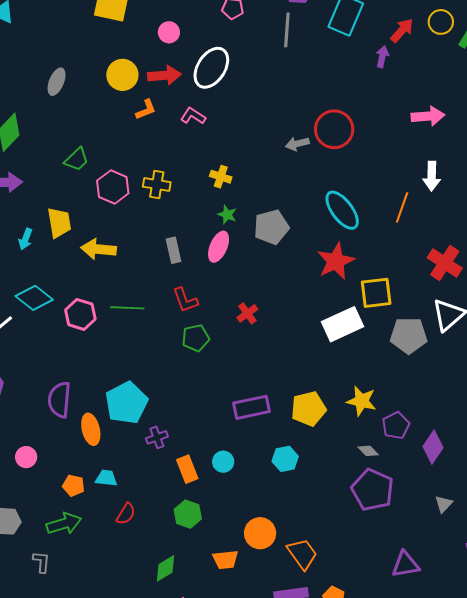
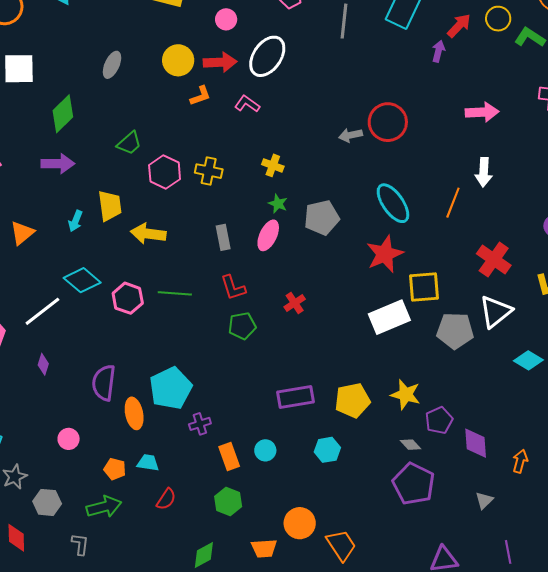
purple diamond: (433, 447) -> (476, 443), turned -40

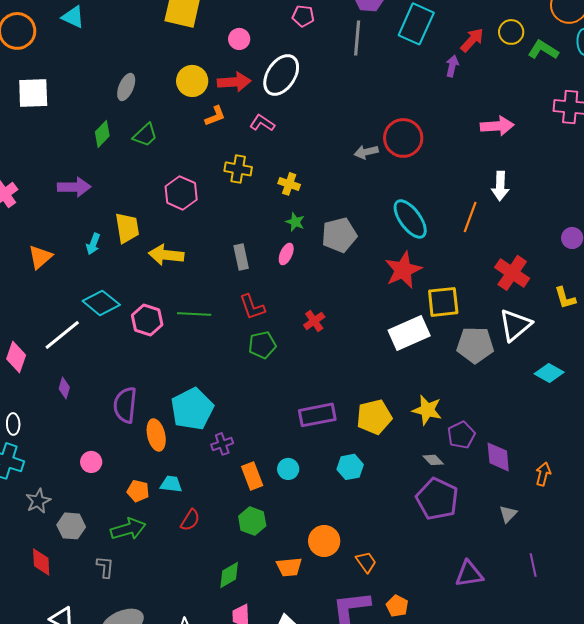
green diamond: (63, 114) -> (102, 134), moved, size x0.7
green trapezoid: (129, 143) -> (145, 135), moved
yellow cross: (209, 171) -> (238, 169), moved
pink ellipse: (268, 235) -> (286, 254), size x0.7
orange trapezoid: (341, 545) -> (366, 562), size x0.7

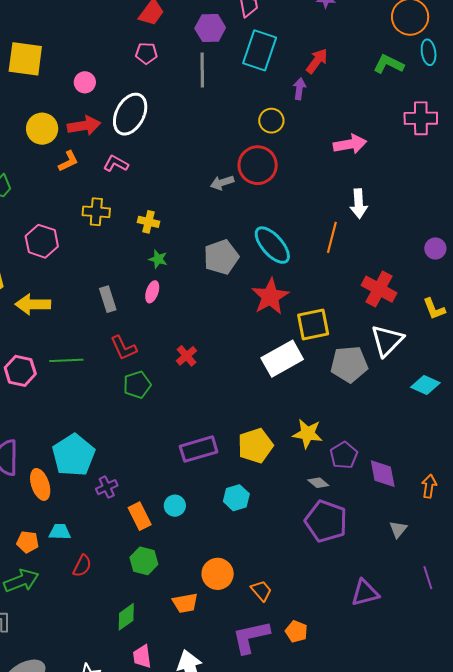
yellow circle: (511, 32) -> (271, 121), moved
gray pentagon: (339, 235) -> (221, 257), moved

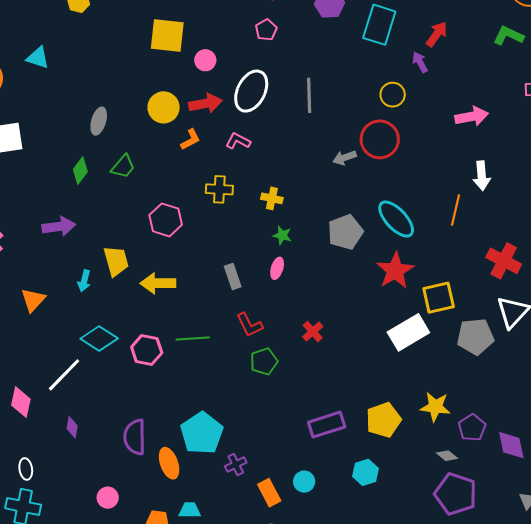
pink pentagon: (146, 53) -> (266, 30), turned -30
yellow square: (25, 59) -> (167, 35), moved
gray line: (202, 70) -> (309, 95), moved
purple arrow: (299, 89) -> (420, 62), turned -35

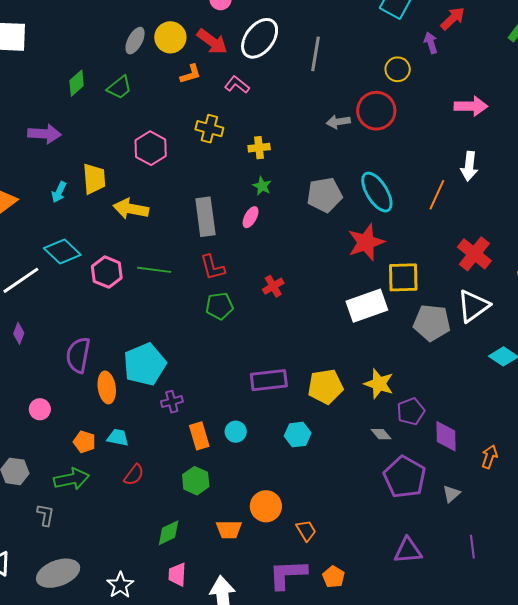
red arrow: (205, 104) -> (212, 42), turned 36
gray ellipse: (99, 121) -> (135, 41), moved
yellow cross: (272, 198) -> (259, 148), turned -30
gray rectangle: (233, 276) -> (205, 217), size x1.5
purple pentagon: (456, 494) -> (405, 477), moved

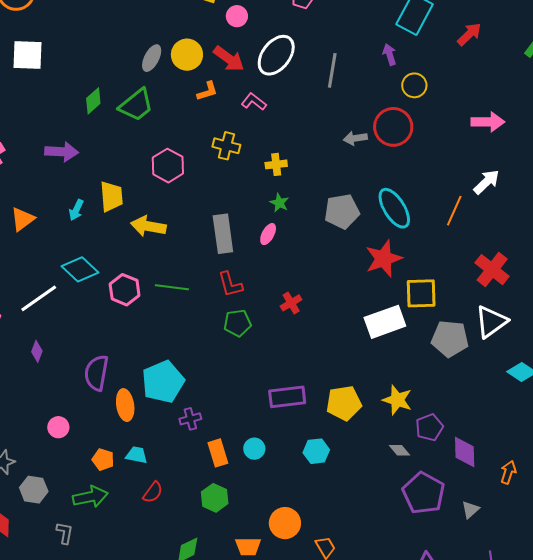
purple arrow: (431, 43) -> (390, 54), moved
green trapezoid: (119, 87) -> (136, 105), size x1.4
white arrow: (469, 166) -> (486, 182), turned -140

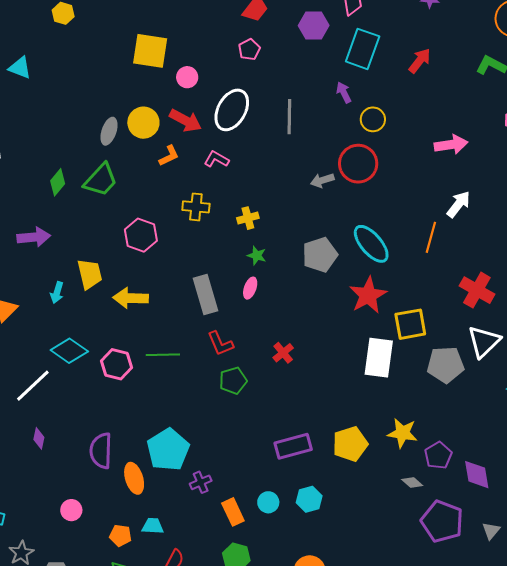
white rectangle: (385, 322) -> (379, 358), turned -54
cyan hexagon: (316, 451) -> (309, 499), moved

